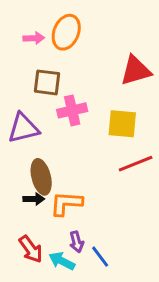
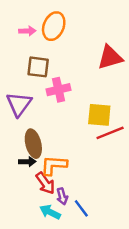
yellow square: (122, 124) -> (99, 115), moved
purple triangle: (23, 128) -> (19, 104), turned -40
red arrow: (31, 249) -> (45, 183), moved

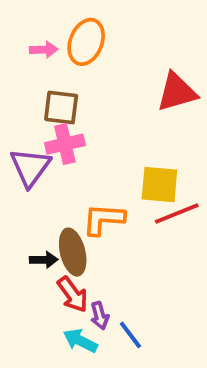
pink cross: (59, 90) -> (65, 144), moved
brown ellipse: (33, 144) -> (73, 252), moved
orange L-shape: (54, 165) -> (104, 219), moved

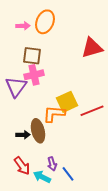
yellow square: (159, 185) -> (67, 102), moved, turned -30
red arrow: (73, 294) -> (22, 166), moved

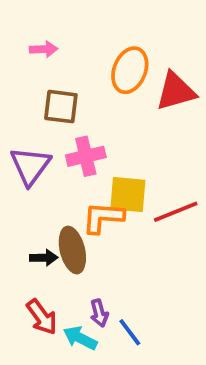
orange ellipse: (45, 22) -> (130, 70), moved
pink cross: (34, 75) -> (86, 156), moved
yellow square: (67, 102) -> (128, 195), turned 30

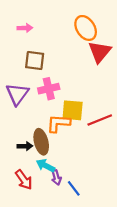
orange ellipse: (130, 70) -> (86, 28), moved, turned -55
red triangle: (176, 91) -> (100, 52), turned -35
cyan arrow: (80, 338) -> (45, 166), moved

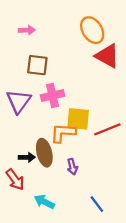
red triangle: (100, 52) -> (107, 56), turned -40
cyan arrow: (45, 166) -> (44, 202), moved
purple arrow: (56, 177) -> (72, 167), moved
red arrow: (24, 180) -> (15, 180), moved
blue line: (74, 188) -> (97, 204), moved

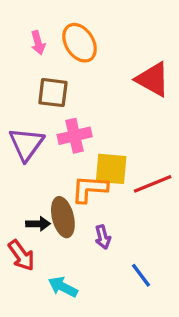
pink arrow: (27, 30) -> (38, 43), turned 77
orange ellipse: (92, 30) -> (80, 43), moved
blue line: (97, 204) -> (141, 275), moved

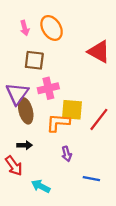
red line: (153, 184) -> (99, 119), turned -30
brown ellipse: (63, 217) -> (26, 111), moved
blue line: (141, 275) -> (91, 179), turned -42

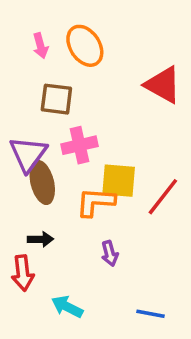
red arrow: (14, 166) -> (23, 273), turned 30
blue line: (91, 179) -> (151, 314), moved

